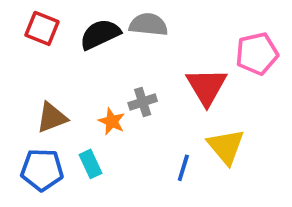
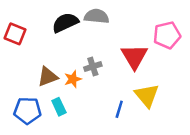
red square: (42, 28) -> (15, 34), moved
brown triangle: (52, 117) -> (48, 77), moved
orange star: (112, 121) -> (73, 79), turned 30

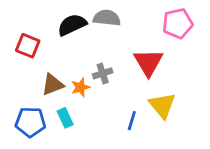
red square: (15, 34) -> (28, 46), moved
pink pentagon: (167, 35) -> (178, 23), moved

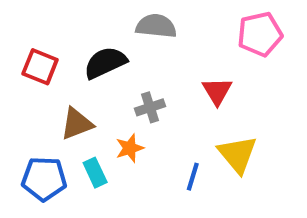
black semicircle: (72, 25) -> (105, 63), moved
red triangle: (148, 62) -> (217, 91), size x0.7
orange star: (80, 87) -> (130, 148), moved

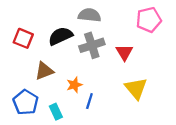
gray cross: (150, 107) -> (92, 45), moved, size x1.5
cyan rectangle: (95, 173) -> (56, 112), moved
blue line: (193, 177) -> (89, 101), moved
blue pentagon: (44, 179) -> (26, 102), turned 30

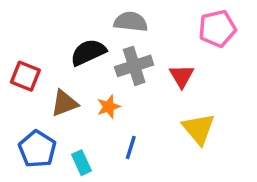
red square: (23, 38) -> (25, 76), moved
orange star: (74, 85) -> (109, 107), moved

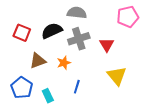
red square: (25, 76) -> (22, 33), moved

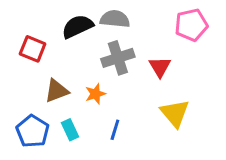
black semicircle: (52, 31) -> (77, 26), moved
cyan rectangle: (48, 96) -> (70, 130), moved

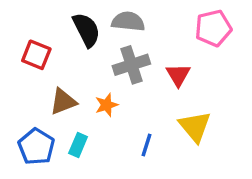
black semicircle: (77, 26) -> (86, 30), turned 88
cyan rectangle: (70, 130) -> (78, 145), turned 48
blue line: (115, 130) -> (146, 145), moved

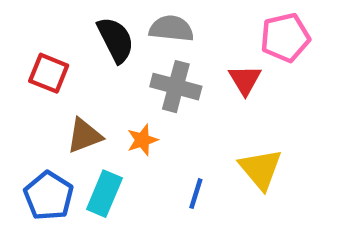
gray cross: (131, 65) -> (176, 87), turned 33
red triangle: (178, 75) -> (245, 80), moved
cyan rectangle: (78, 145) -> (104, 194), size x1.4

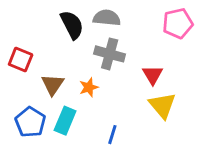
red square: (49, 73) -> (21, 60), moved
red triangle: (245, 80) -> (153, 75), moved
brown triangle: (84, 136) -> (53, 85), turned -35
blue line: (196, 194) -> (112, 135), moved

